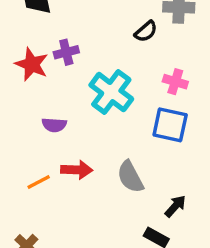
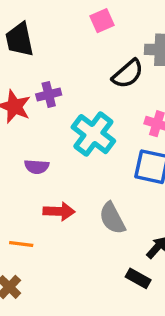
black semicircle: (146, 31) -> (128, 74), size x1.4
orange line: (39, 182) -> (21, 244), moved, turned 35

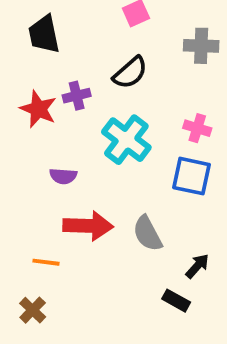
black semicircle: (128, 74) -> (130, 73), moved
red arrow: (59, 211) -> (88, 226), size x1.4

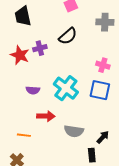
cyan cross: (126, 140) -> (66, 88), moved
red arrow: (88, 226) -> (46, 116), size x0.7
gray semicircle: (147, 233) -> (74, 131), moved, turned -54
black rectangle: (176, 301) -> (92, 155), turned 56

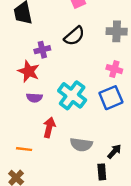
gray cross: (105, 22) -> (117, 31), moved
red star: (20, 55) -> (29, 71), moved
blue square: (100, 90) -> (111, 98), turned -35
red arrow: (46, 116) -> (49, 127), turned -78

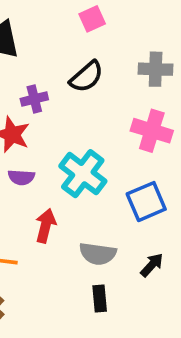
pink cross: (114, 69) -> (152, 131), size x1.5
blue square: (111, 98) -> (146, 202), moved
black rectangle: (102, 172) -> (100, 298), moved

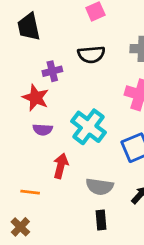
black semicircle: (87, 77) -> (91, 55), turned 36

